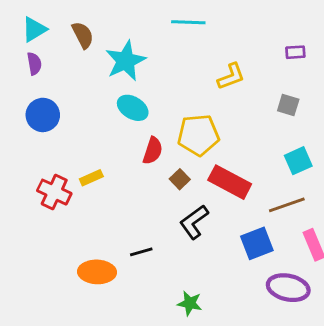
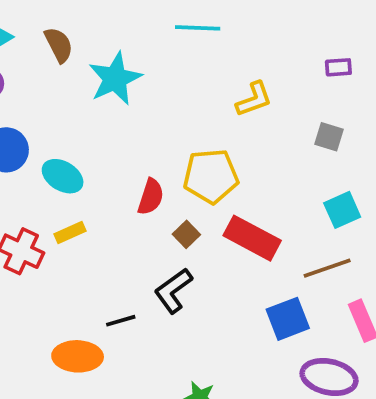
cyan ellipse: (133, 108) -> (63, 176), moved
black L-shape: (194, 222) -> (173, 291), moved
black line: (141, 252) -> (121, 321), moved

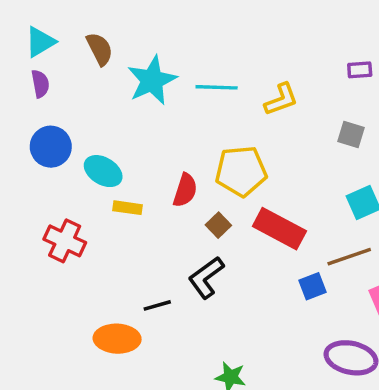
cyan line: (198, 28) -> (217, 87), moved
yellow rectangle: (70, 232) -> (128, 208), moved, turned 32
blue square: (288, 319) -> (313, 286), moved, size x0.7

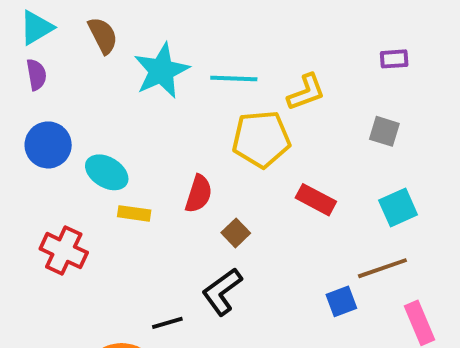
yellow pentagon: (241, 171) -> (261, 139), moved
red rectangle: (279, 229) -> (316, 200), moved, size x0.7

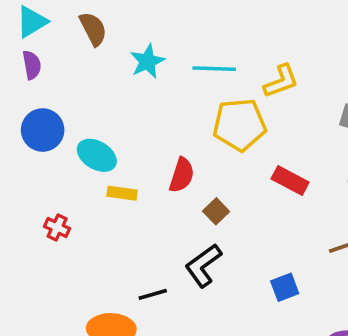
cyan star: (161, 71) -> (147, 61), size x0.7
red cross: (64, 251) -> (57, 228), size x0.6
blue square: (341, 301) -> (285, 287), moved

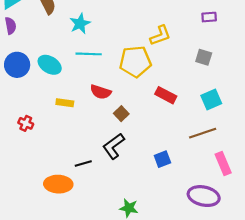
cyan line: (214, 69) -> (89, 54), moved
cyan ellipse: (97, 155) -> (50, 65), moved
red semicircle: (182, 175) -> (101, 92), turned 90

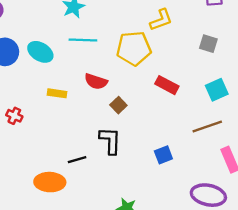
black L-shape: (114, 146) -> (110, 141), turned 128

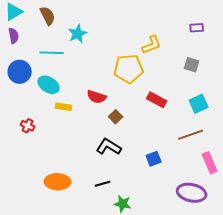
cyan line: (83, 40) -> (52, 53), moved
cyan ellipse: (40, 52) -> (49, 85), moved
black L-shape: (110, 141) -> (109, 147), turned -60
black line: (77, 160) -> (103, 184), moved

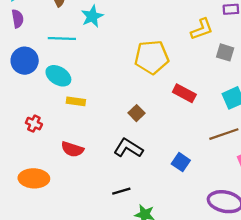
yellow L-shape: (152, 45) -> (202, 29), moved
red semicircle: (97, 97) -> (72, 149), moved
blue square: (154, 159) -> (181, 162), turned -35
orange ellipse: (58, 182) -> (34, 178), moved

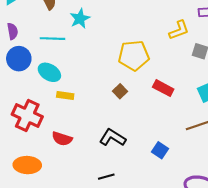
purple semicircle: (18, 19) -> (13, 31), moved
brown square: (136, 113) -> (120, 91), moved
red cross: (34, 124) -> (27, 116), size x2.0

